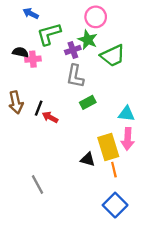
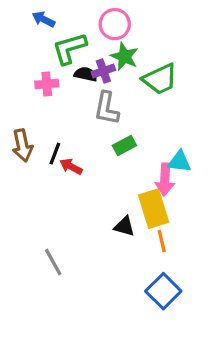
pink circle: (96, 17) -> (115, 24), moved
black semicircle: (20, 52) -> (86, 74), moved
pink arrow: (128, 139) -> (165, 179), moved

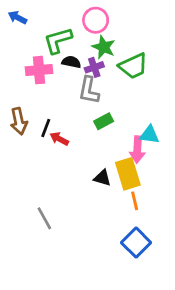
blue arrow: (43, 19) -> (17, 18), moved
purple cross: (103, 71) -> (94, 67), moved
pink cross: (47, 84) -> (39, 70), size x1.4
black triangle: (124, 226) -> (102, 178), moved

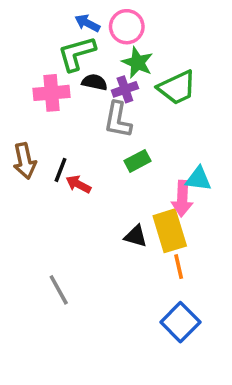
blue arrow: (17, 18) -> (87, 23), moved

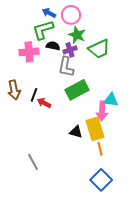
green rectangle: (137, 161) -> (77, 90), size x1.6

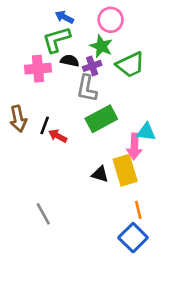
pink circle: (71, 15) -> (111, 20), moved
orange line: (100, 149) -> (138, 210), moved

